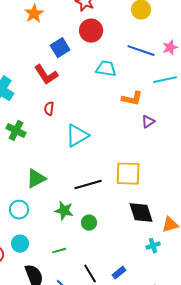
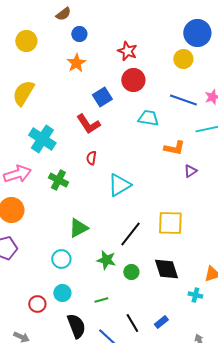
black line: (88, 185) -> (130, 234), turned -36
black diamond: (141, 213) -> (166, 269), moved
cyan cross: (153, 246) -> (195, 295), turned 32

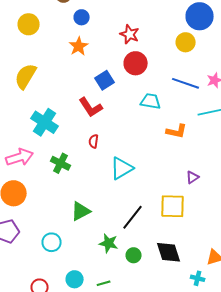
purple triangle: (190, 171) -> (193, 177), moved
cyan circle: (61, 259) -> (52, 242), moved
cyan circle: (62, 293) -> (75, 279), moved

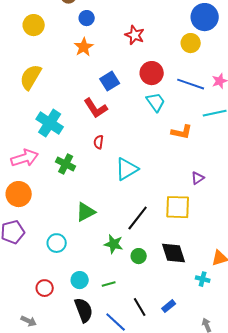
red circle: (136, 63) -> (152, 73), moved
cyan trapezoid: (151, 101) -> (156, 102), turned 45

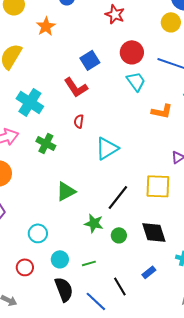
orange star: (84, 47) -> (46, 26), moved
cyan circle: (57, 243) -> (38, 233), moved
blue rectangle: (169, 306) -> (149, 272), moved

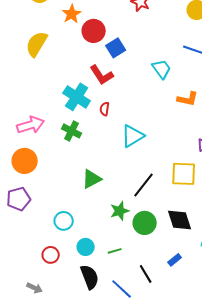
red circle: (132, 52) -> (94, 31), moved
cyan cross: (30, 102) -> (77, 97), moved
green star: (94, 223) -> (120, 211), turned -30
green circle: (119, 235) -> (145, 223), size x1.5

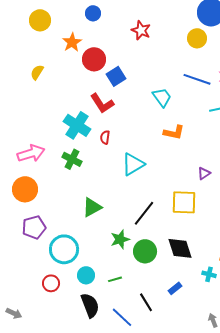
yellow semicircle: (37, 44) -> (37, 72), size x0.6
orange L-shape: (188, 99) -> (174, 132), moved
purple pentagon: (19, 199) -> (34, 227), moved
cyan circle: (64, 221) -> (64, 249), size x1.5
gray arrow: (35, 288) -> (14, 313), moved

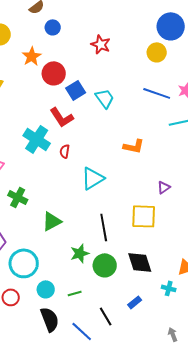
cyan trapezoid: (162, 97) -> (105, 98), moved
green cross: (72, 159) -> (18, 197), moved
black line: (144, 213) -> (104, 227), turned -48

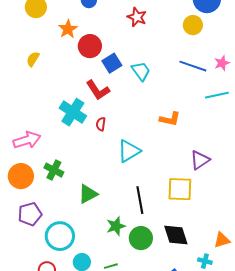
purple triangle: (164, 187) -> (200, 160), size x1.5

